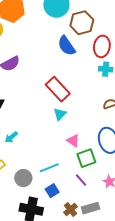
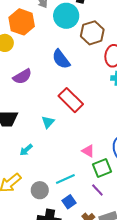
blue semicircle: (67, 46) -> (61, 59), moved
cyan triangle: (60, 114) -> (48, 122), moved

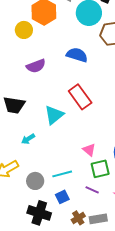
blue semicircle: (61, 59) -> (77, 55), turned 135
cyan triangle: (48, 122) -> (54, 115), size x1.5
purple line: (97, 190) -> (92, 190), turned -32

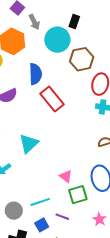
blue semicircle: (77, 55) -> (35, 74), moved, turned 75
red rectangle: (80, 97) -> (52, 99), moved
purple line: (92, 190) -> (62, 217), moved

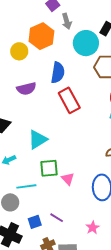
green square: (78, 195) -> (49, 168), moved
cyan line: (40, 202) -> (26, 186), moved

